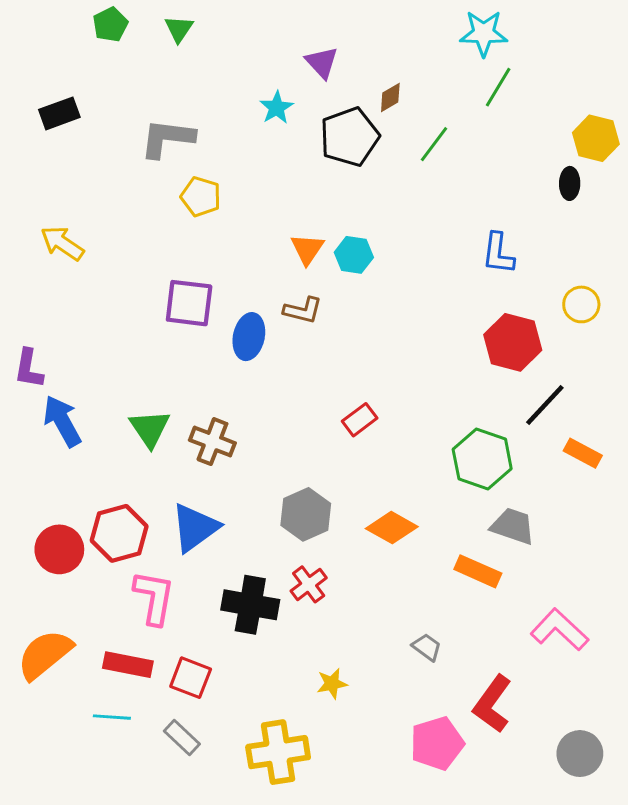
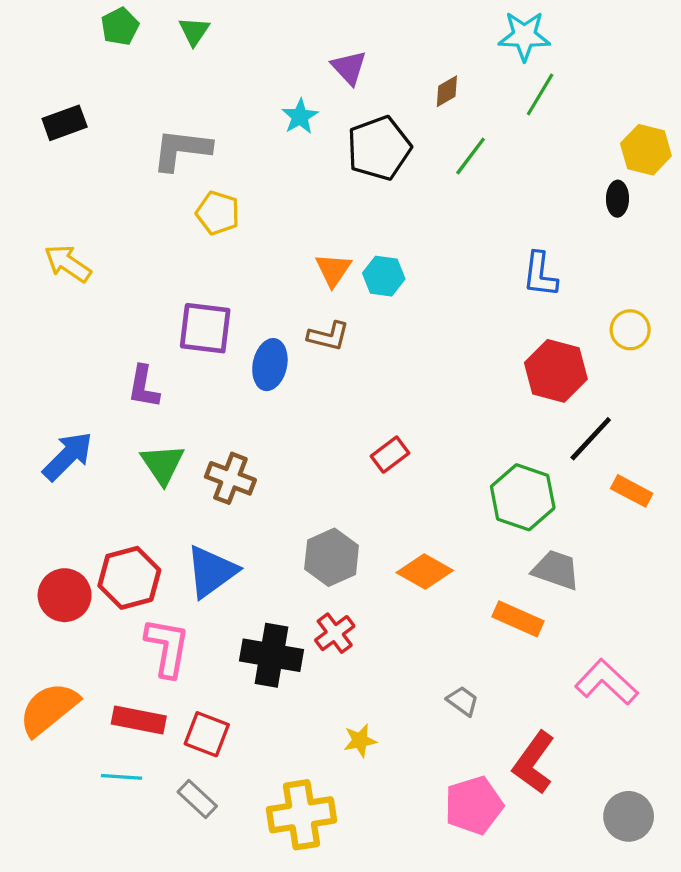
brown diamond: (390, 97) -> (447, 91), moved
purple L-shape: (29, 369) -> (144, 387), moved
blue arrow: (62, 421) -> (68, 456), turned 74

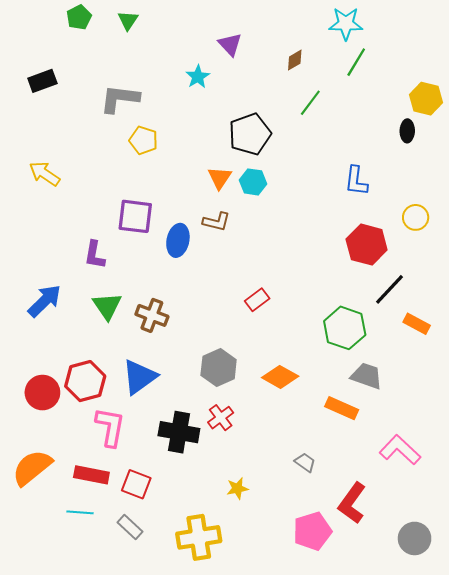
black pentagon: (379, 148) -> (250, 134), moved

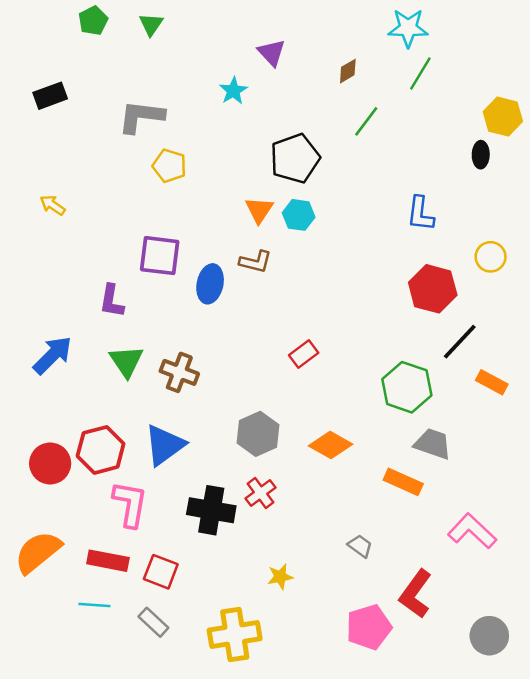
yellow arrow: (45, 174) -> (53, 205), size x0.7

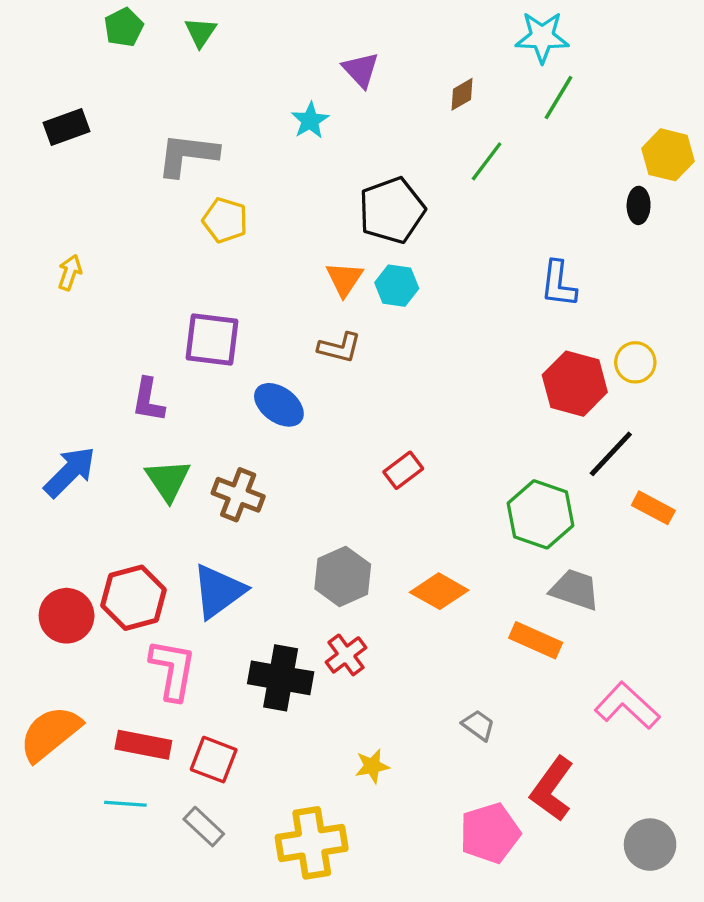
yellow arrow: (53, 205) -> (70, 272), turned 75
yellow circle: (491, 257) -> (635, 362), moved
blue ellipse: (210, 284) -> (279, 405), moved, turned -66

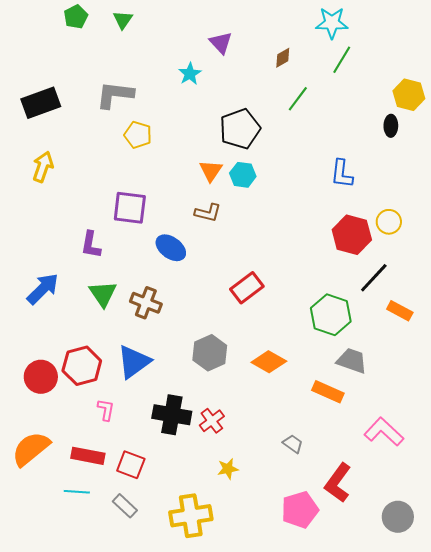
black rectangle: (67, 127) -> (41, 103), moved, size x1.4
yellow arrow: (70, 272) -> (43, 167), size x1.4
red rectangle: (403, 470) -> (247, 288), size x1.4
red cross: (346, 655) -> (212, 421), moved
pink L-shape: (173, 670) -> (106, 410), size x0.6

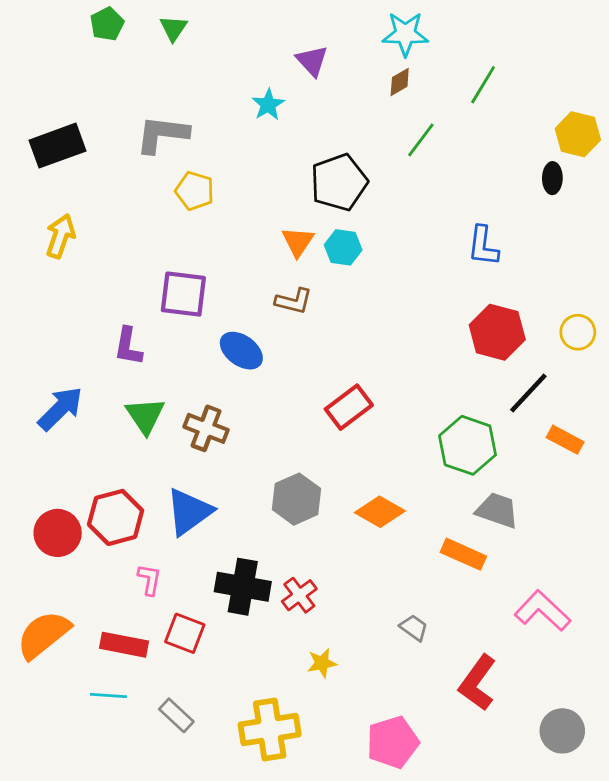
cyan star: (332, 23) -> (405, 34), moved
yellow circle: (389, 222) -> (578, 332), moved
red square: (131, 465) -> (185, 633), moved
pink pentagon: (300, 510) -> (393, 742), moved

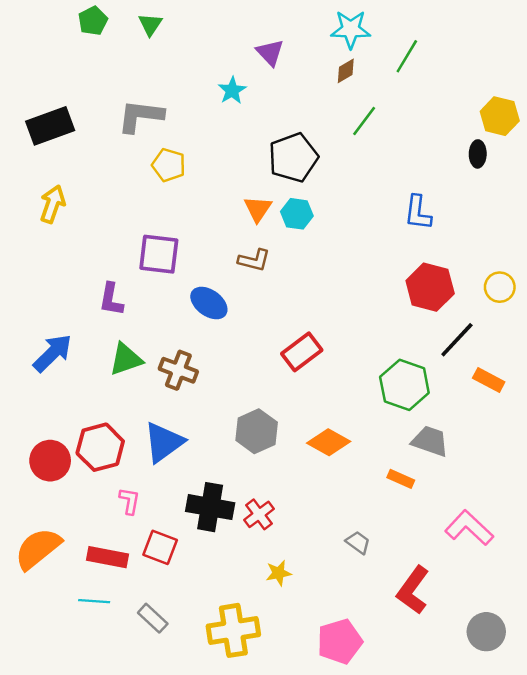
green line: (483, 85) -> (407, 56), moved
green triangle: (145, 416) -> (126, 359), turned 45
orange rectangle: (463, 554) -> (401, 479), size x0.7

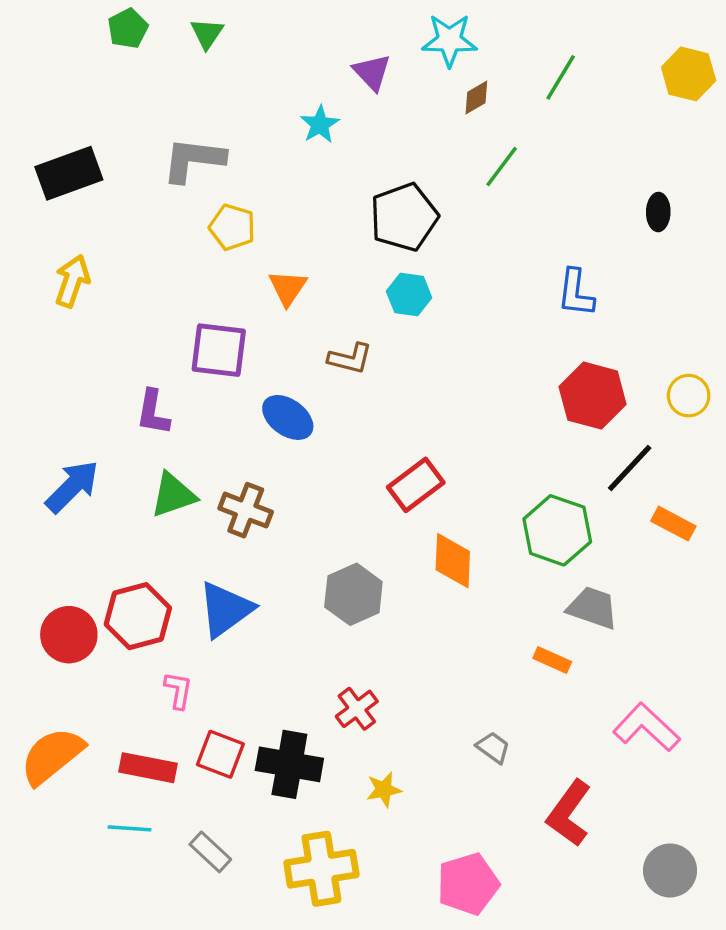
cyan star: (351, 29) -> (449, 40), moved
yellow hexagon: (500, 116) -> (689, 74), moved
orange triangle: (258, 209) -> (288, 288), moved
orange diamond: (329, 442) -> (453, 561), moved, turned 63
black cross: (210, 507) -> (289, 764), moved

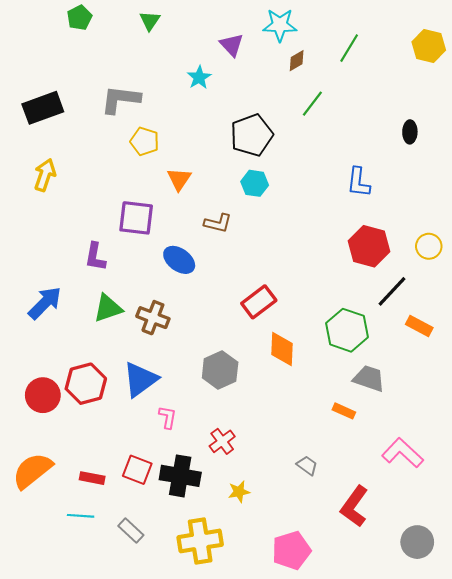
green triangle: (207, 34) -> (150, 21), moved
pink L-shape: (178, 690) -> (168, 417), moved
red rectangle: (148, 768) -> (92, 478), size x0.7

